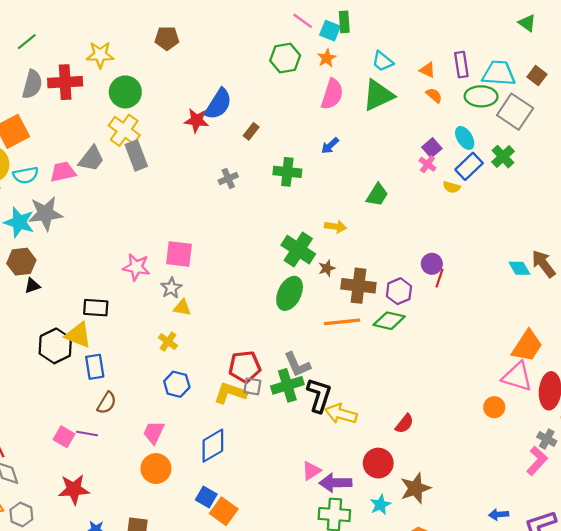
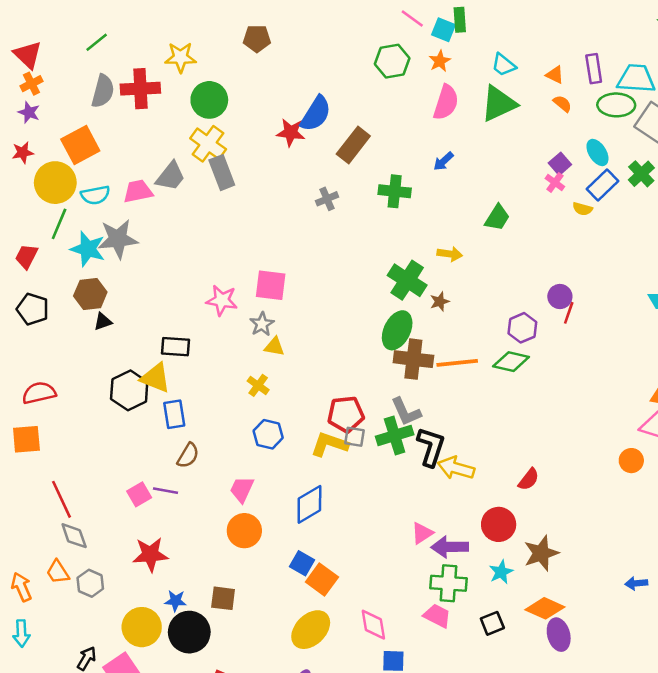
brown rectangle: (251, 131) -> (353, 145), size x1.8
brown cross: (358, 286) -> (413, 359), moved
pink square: (64, 437) -> (139, 494), turned 30

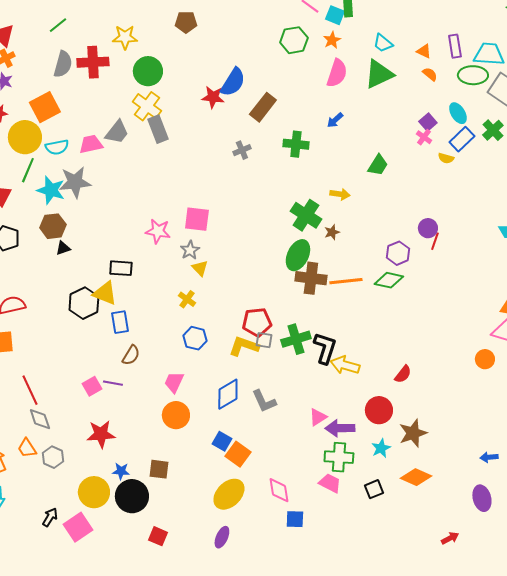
yellow triangle: (274, 347) -> (200, 268), turned 36
gray L-shape: (406, 412) -> (264, 401), moved
purple ellipse: (559, 635) -> (482, 498), moved

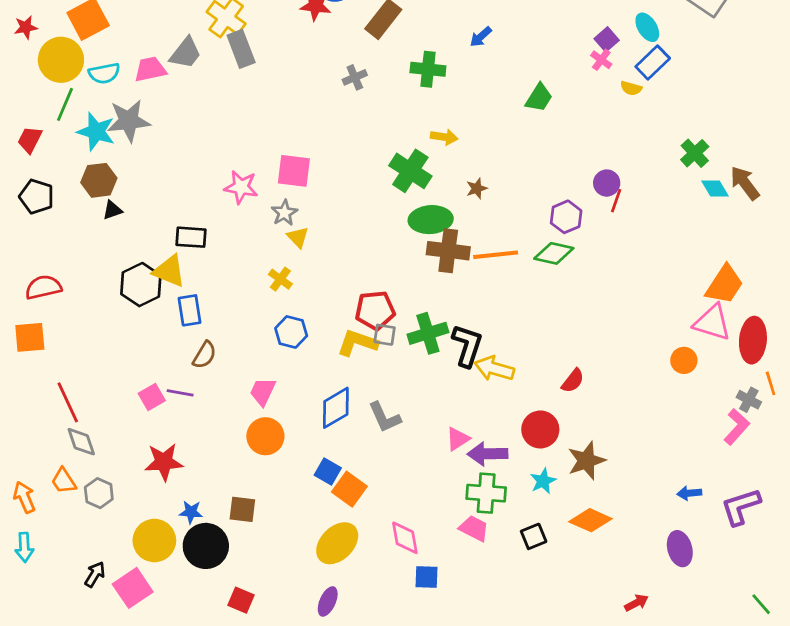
green cross: (493, 130) -> (695, 153), moved
yellow arrow: (340, 194) -> (444, 137), moved
green cross: (306, 215) -> (410, 171), moved
green ellipse: (298, 255) -> (431, 220), turned 60

